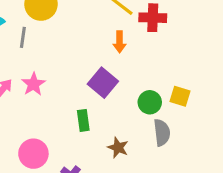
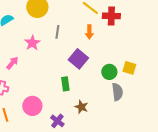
gray line: (23, 37) -> (57, 32), moved
pink star: (33, 84) -> (32, 43), moved
brown star: (118, 148) -> (81, 107), moved

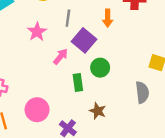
purple square: (78, 59) -> (84, 40), moved
pink arrow: (12, 63) -> (61, 56), moved
green circle: (109, 72) -> (100, 68), moved

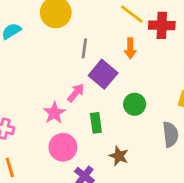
pink star: (37, 32) -> (54, 113), moved
green circle: (100, 68) -> (135, 104), moved
pink circle: (37, 110) -> (63, 147), moved

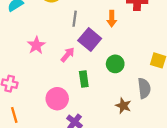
pink star: (54, 113) -> (36, 45), moved
brown star: (119, 156) -> (123, 106), moved

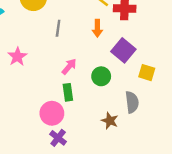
purple square: (90, 40) -> (123, 50), moved
pink arrow: (68, 55) -> (69, 66), moved
pink circle: (57, 99) -> (52, 113), moved

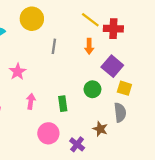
pink arrow: (69, 66) -> (31, 101), moved, turned -32
yellow square: (147, 73) -> (124, 88), moved
pink circle: (52, 113) -> (48, 133), moved
purple cross: (58, 138) -> (77, 144), moved

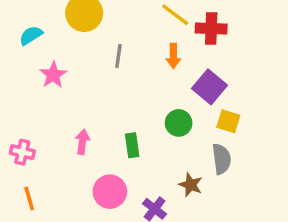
pink star: (18, 72) -> (53, 75), moved

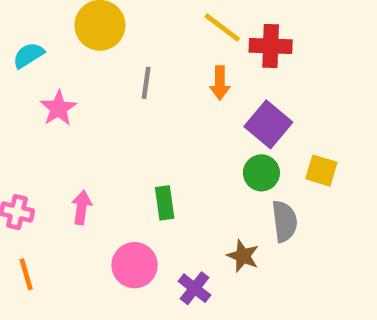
yellow square: (228, 121) -> (321, 171), moved
green circle: (179, 123) -> (261, 173), moved
pink arrow: (82, 142) -> (82, 207), moved

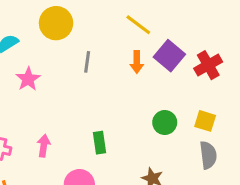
red cross: (271, 46) -> (208, 65), moved, turned -32
purple square: (268, 124) -> (169, 56), moved
gray semicircle: (284, 221) -> (208, 155), moved

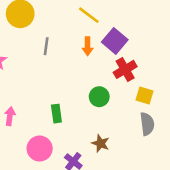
red cross: (208, 65) -> (125, 69), moved
green circle: (165, 122) -> (99, 97), moved

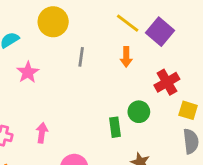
purple square: (115, 41) -> (160, 32), moved
green rectangle: (56, 114) -> (115, 127), moved

